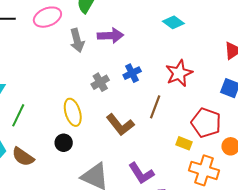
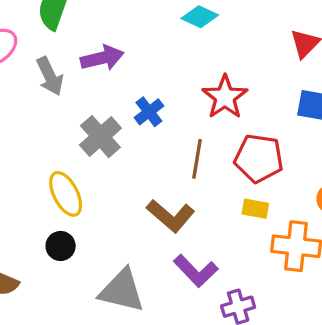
gray cross: (100, 82) -> (100, 137), size x1.4
red pentagon: (206, 123) -> (259, 158), moved
brown L-shape: (120, 125) -> (171, 216), moved

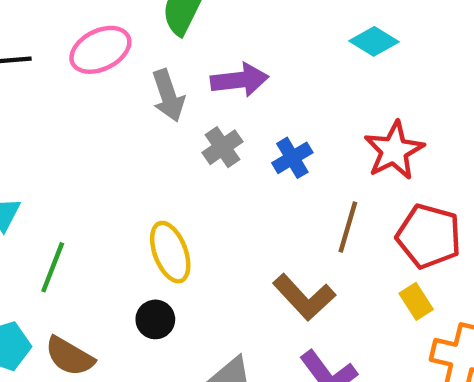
gray cross: (100, 137) -> (223, 147), moved, size x0.7
yellow rectangle: (255, 209) -> (416, 301), turned 40

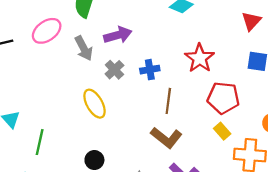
blue cross: (292, 158) -> (150, 70), turned 30
brown line: (348, 227) -> (168, 101), moved
yellow ellipse: (170, 252) -> (95, 104), moved

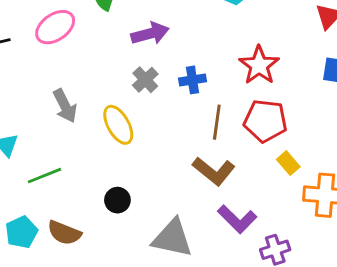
gray arrow: (84, 48) -> (65, 106), moved
red pentagon: (223, 98) -> (265, 121), moved
green line: (40, 142) -> (45, 176), turned 55

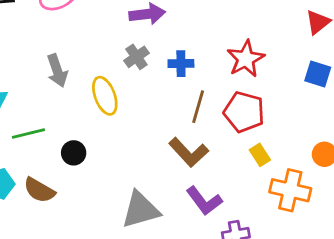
black circle: (117, 200) -> (74, 153), moved
gray triangle: (172, 238) -> (140, 210), turned -36

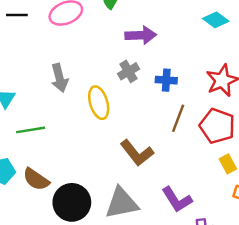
brown L-shape: (189, 152) -> (137, 153), moved
black circle: (74, 153) -> (72, 202), moved, size x1.8

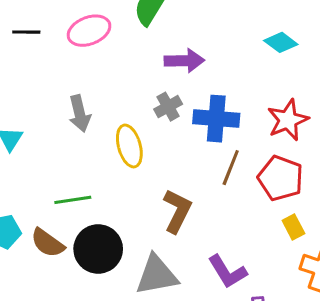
blue cross: (166, 80) -> (216, 119), size x1.6
green line: (31, 130) -> (73, 200), moved
brown L-shape: (137, 153) -> (177, 211), turned -116
black circle: (72, 202) -> (98, 249), moved

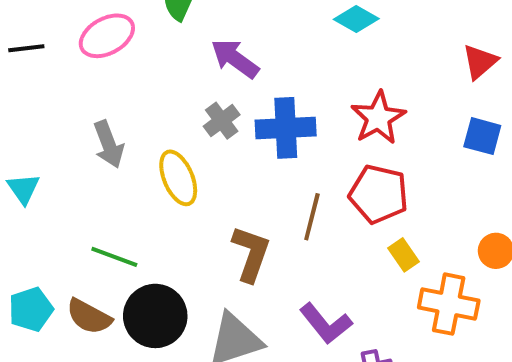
purple arrow: (184, 61) -> (235, 59), turned -135
brown line: (231, 168) -> (312, 217), moved
green line: (73, 200) -> (114, 257), turned 36

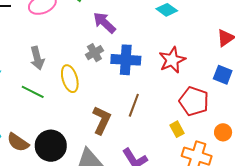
red pentagon: (379, 194) -> (194, 101), moved
green line: (114, 257) -> (33, 92), moved

